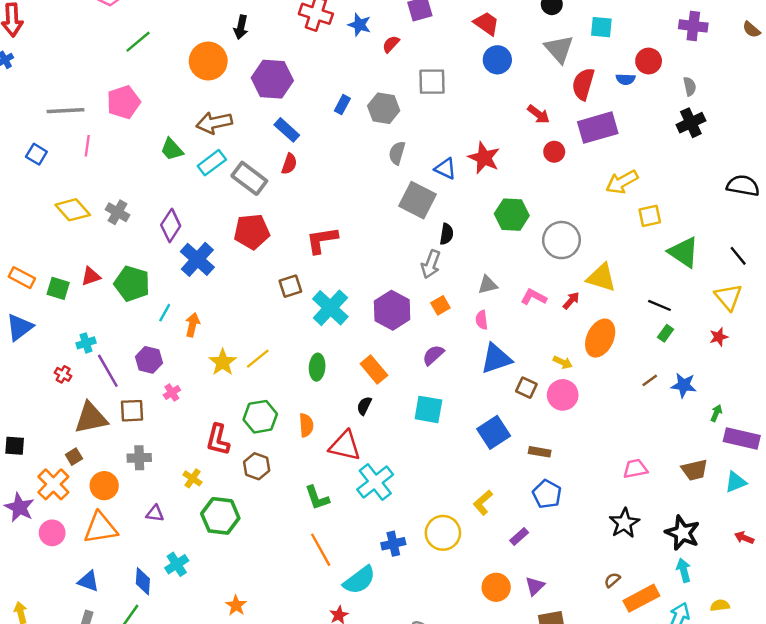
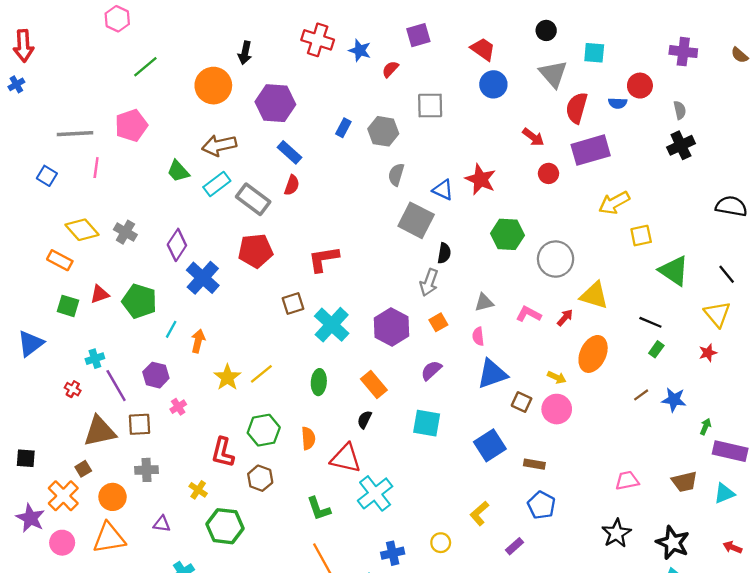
orange rectangle: (22, 278) -> (60, 260), moved
yellow circle: (443, 533) -> (441, 543), size x0.6

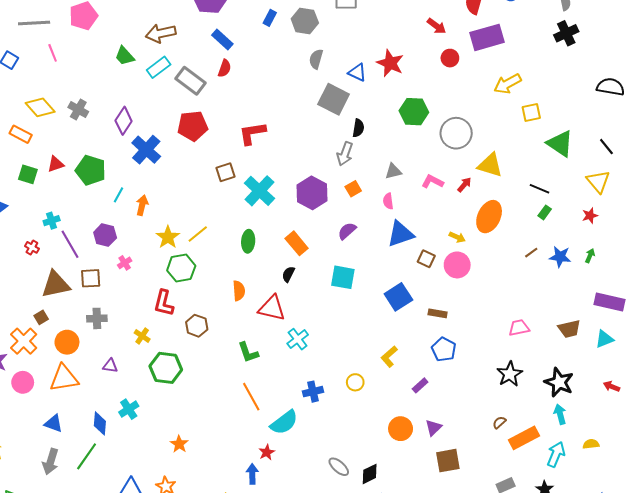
pink line: (96, 168) -> (53, 53), turned -30
green arrow: (706, 427) -> (590, 256), moved
green hexagon: (264, 430) -> (181, 268), moved
cyan cross: (375, 493) -> (298, 339), size x0.7

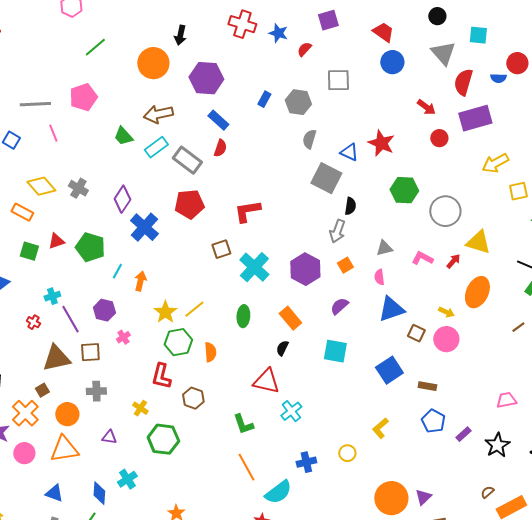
orange semicircle: (239, 291) -> (210, 352), moved
purple rectangle: (420, 385) -> (463, 434), moved
orange circle: (401, 429) -> (391, 498), size x1.4

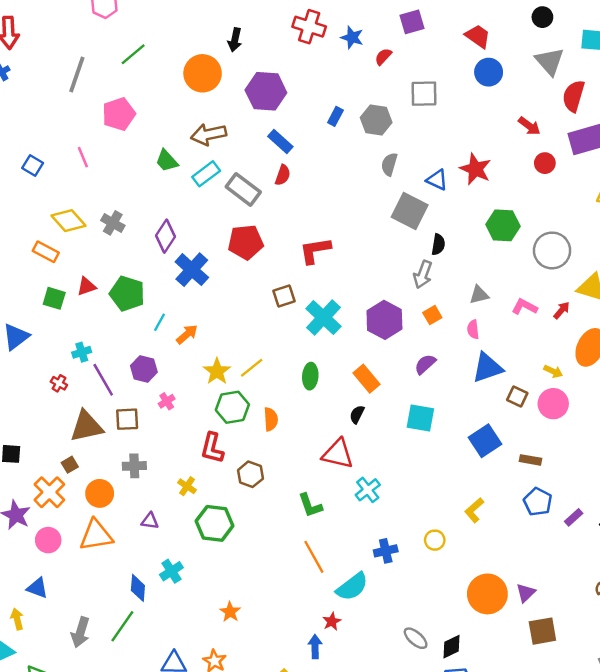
gray line: (35, 104) -> (77, 75), moved, turned -68
orange arrow: (140, 281) -> (187, 334), turned 36
blue triangle: (54, 493) -> (37, 588), moved

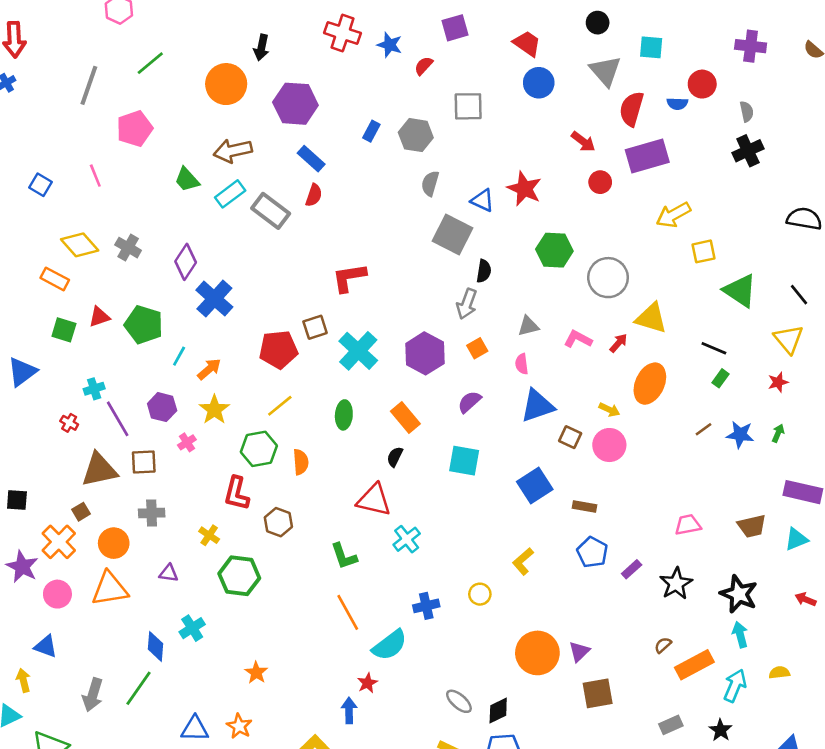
red pentagon: (246, 242) -> (278, 350), moved
yellow star: (217, 371) -> (214, 410), moved

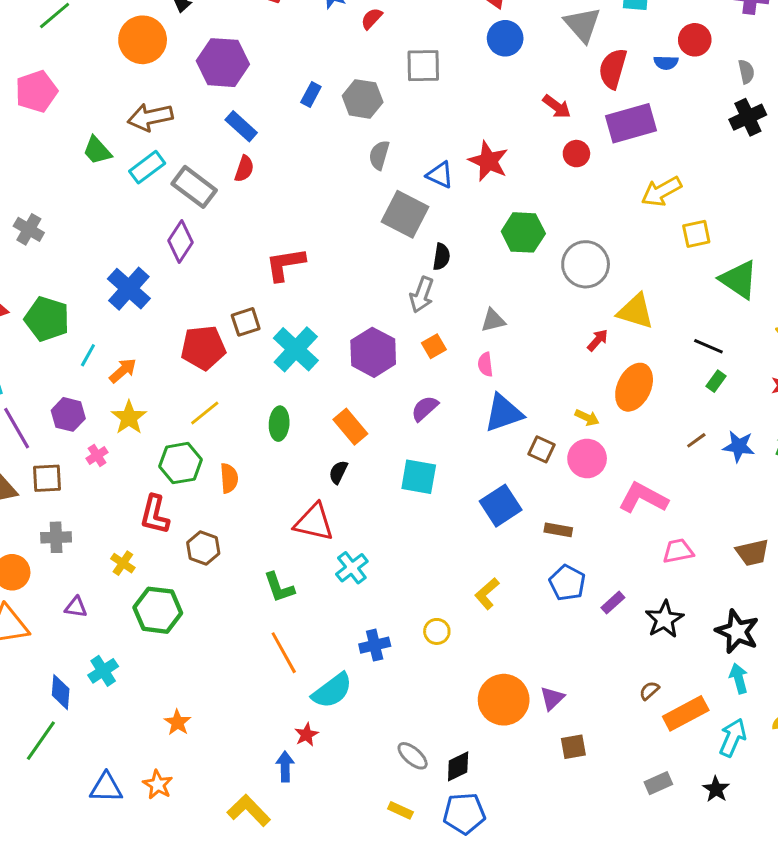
purple diamond: (186, 262) -> (180, 242), moved
pink L-shape: (578, 339) -> (643, 498), moved, size x1.5
brown square: (598, 693) -> (573, 747), size x0.7

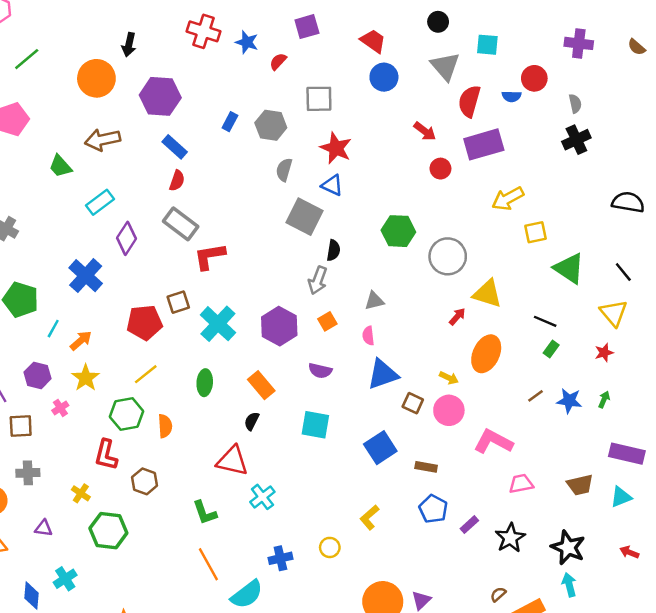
red star: (488, 161) -> (336, 148), moved
cyan rectangle: (147, 167) -> (100, 202), moved
gray rectangle: (194, 187) -> (181, 224), moved
purple semicircle: (425, 408) -> (320, 371), turned -125

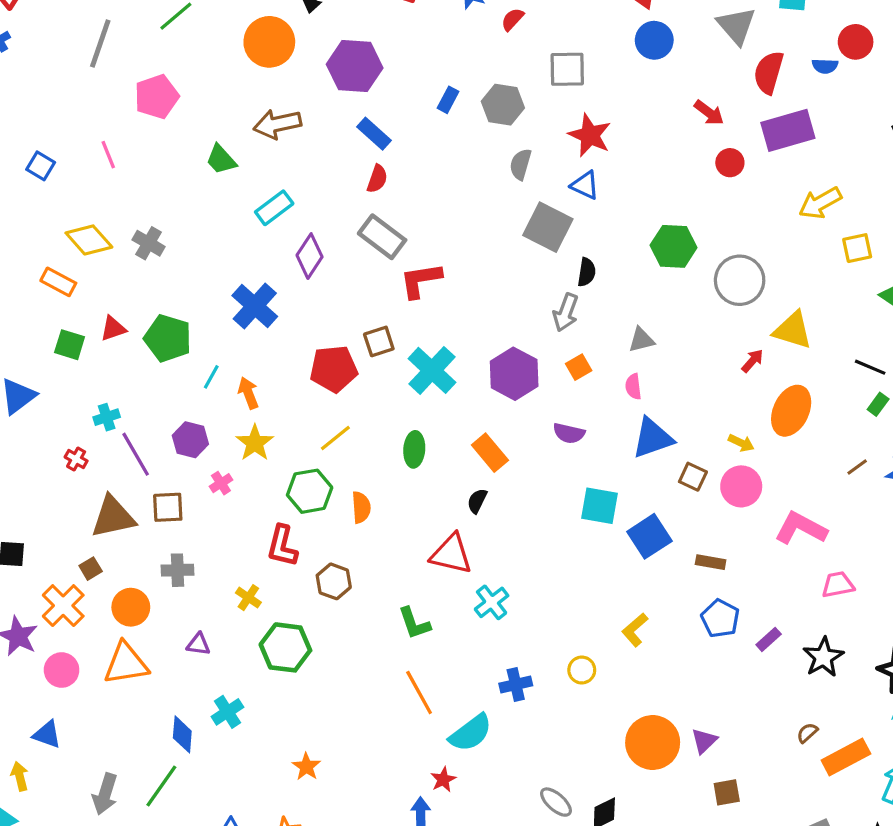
orange arrow: (81, 341) -> (248, 393), turned -70
cyan square: (315, 425) -> (599, 506), moved

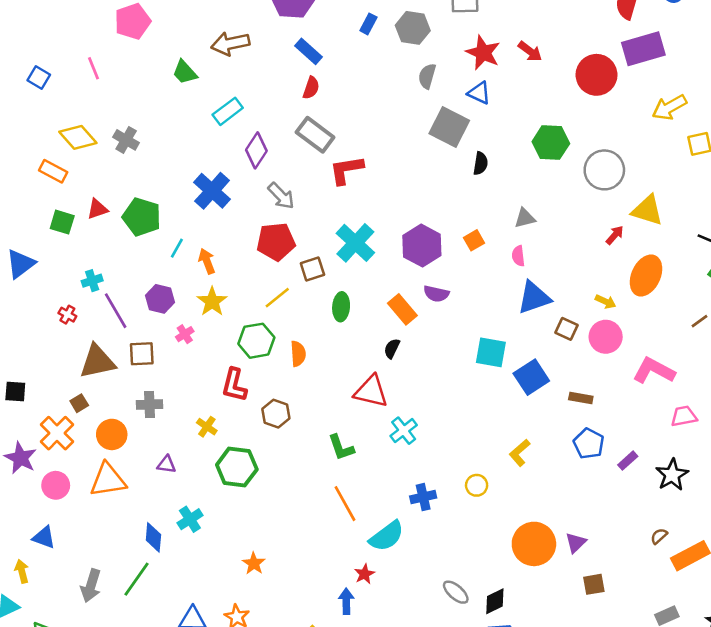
red arrow: (709, 113) -> (530, 51), moved
red circle: (730, 163) -> (596, 75), size x1.8
gray arrow: (566, 312) -> (281, 196), moved, turned -64
brown square: (379, 341) -> (312, 269), moved
purple semicircle: (569, 433) -> (436, 294), moved

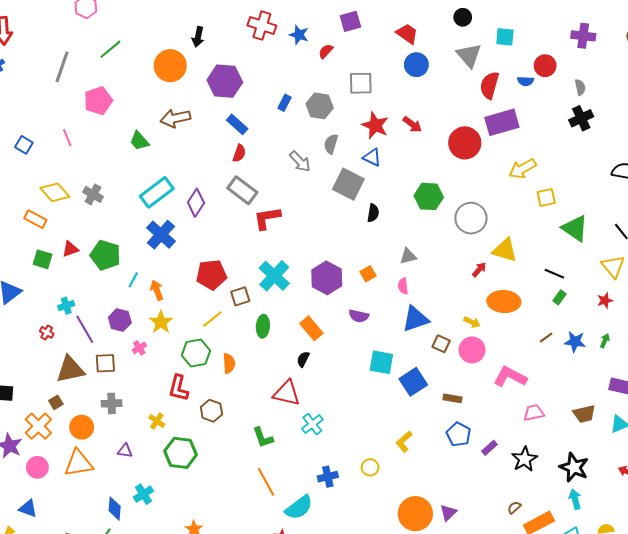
cyan rectangle: (228, 111) -> (157, 192), moved, size x1.4
gray arrow: (281, 196) -> (300, 161), moved
orange ellipse: (646, 275) -> (504, 302), turned 68
purple semicircle: (436, 294) -> (359, 316), moved

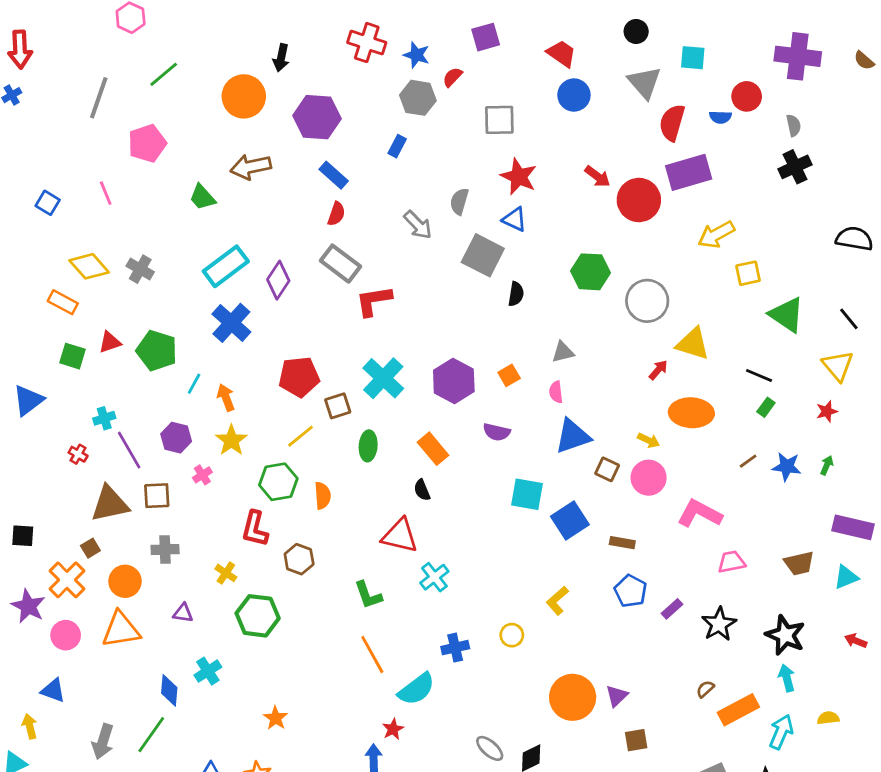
purple cross: (583, 36) -> (798, 56), size x1.4
gray hexagon: (320, 106) -> (418, 98), moved
red arrow: (412, 124) -> (597, 177), moved
black semicircle: (303, 359) -> (422, 490), turned -49

